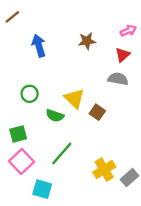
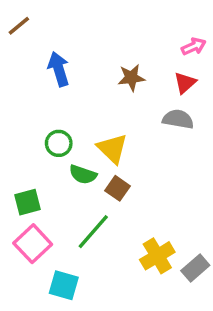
brown star: (87, 41) -> (131, 78), moved
green circle: (30, 94) -> (59, 143), moved
brown square: (97, 112) -> (117, 188), moved

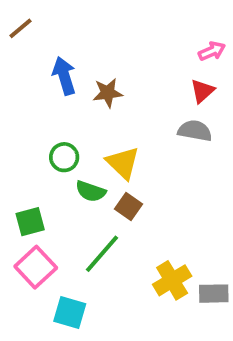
brown star: (131, 78) -> (108, 93), moved
gray rectangle: (195, 268) -> (214, 294), turned 40

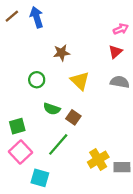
blue arrow: (64, 76) -> (37, 17), moved
gray semicircle: (195, 131) -> (120, 82), moved
green circle: (64, 157) -> (37, 80), moved
yellow triangle: (123, 163) -> (80, 81), moved

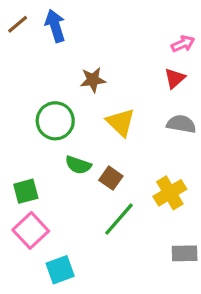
green circle: (37, 80) -> (55, 121), size x1.5
green line: (58, 144) -> (119, 219), moved
yellow cross: (98, 160) -> (170, 193), moved
cyan square: (40, 178) -> (60, 270), turned -36

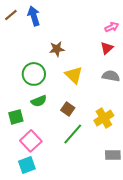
green semicircle: (78, 165) -> (39, 101), moved, turned -42
pink square: (31, 230) -> (31, 141), moved
cyan square: (60, 270) -> (27, 165), moved

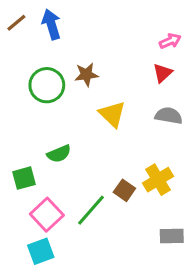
green circle: (34, 74) -> (47, 85), moved
brown square: (68, 109) -> (124, 190), moved
green line: (73, 134) -> (91, 210), moved

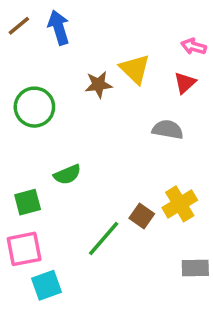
pink arrow: (170, 41) -> (194, 46), turned -140
green circle: (47, 85) -> (34, 107), moved
yellow triangle: (112, 114) -> (135, 69), moved
gray semicircle: (169, 116) -> (168, 130), moved
pink square: (47, 215) -> (24, 249), moved, turned 32

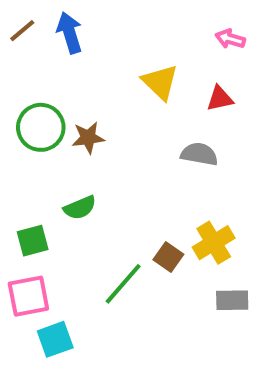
pink arrow: (194, 46) -> (230, 39), moved
red triangle: (185, 83) -> (220, 99), turned 30
brown star: (98, 85) -> (88, 138), moved
gray rectangle: (195, 268) -> (232, 300), moved

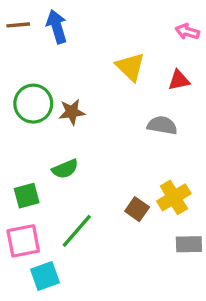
brown line: (22, 31) -> (18, 25), turned 35
green line: (123, 284) -> (77, 231), moved

